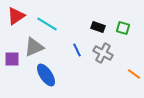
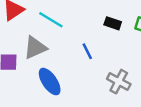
gray cross: (103, 53) -> (119, 82), moved

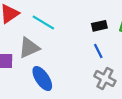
black rectangle: (113, 23) -> (99, 26), turned -32
blue line: (87, 51) -> (98, 51), moved

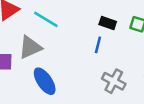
black rectangle: (99, 26) -> (108, 23), turned 32
blue line: (98, 51) -> (98, 45), moved, turned 40

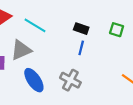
black rectangle: (108, 23) -> (81, 29), moved
gray cross: (114, 81) -> (70, 80), moved

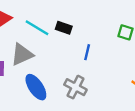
black rectangle: (81, 29) -> (64, 28), moved

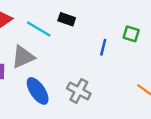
black rectangle: (64, 28) -> (67, 19), moved
blue line: (87, 52) -> (103, 47), moved

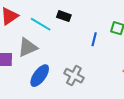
blue ellipse: (38, 91) -> (40, 76), turned 70

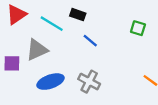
blue line: (94, 39) -> (90, 41), moved, turned -64
blue ellipse: (40, 76) -> (50, 82), turned 35

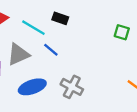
blue line: (90, 41) -> (51, 50), moved

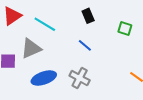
black rectangle: (60, 18) -> (88, 16), moved, turned 48
blue line: (51, 50) -> (85, 45), moved

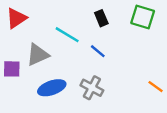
cyan line: (45, 24) -> (67, 35), moved
green square: (125, 28) -> (143, 17), moved, size x1.5

